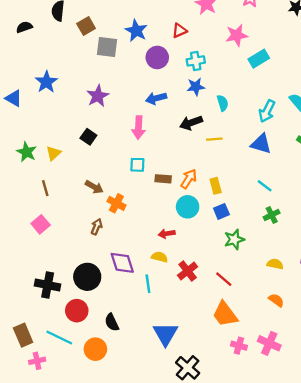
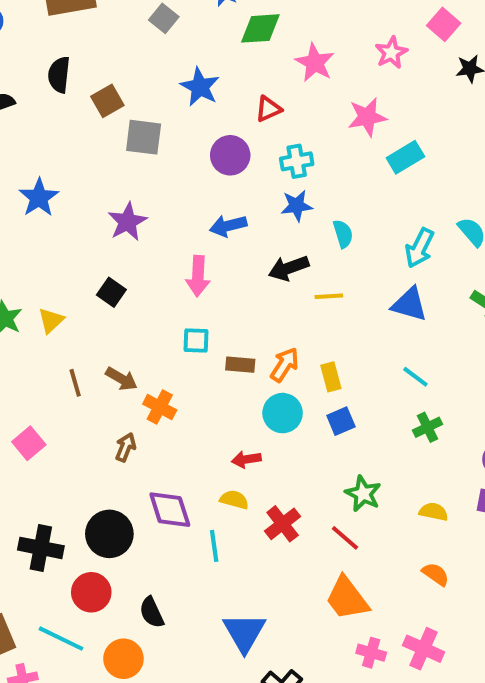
blue star: (136, 31) -> (200, 87), moved
brown line: (45, 188) -> (75, 383), moved
green star: (234, 239) -> (363, 494), moved, turned -30

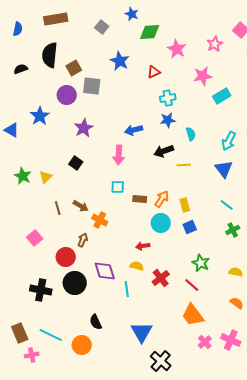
black semicircle: (59, 75) -> (50, 55), size x1.4
purple circle: (230, 155) -> (67, 95), moved
blue triangle: (409, 304) -> (224, 169), turned 36
red circle: (91, 592) -> (66, 257), moved
pink cross: (371, 653) -> (205, 342), turned 32

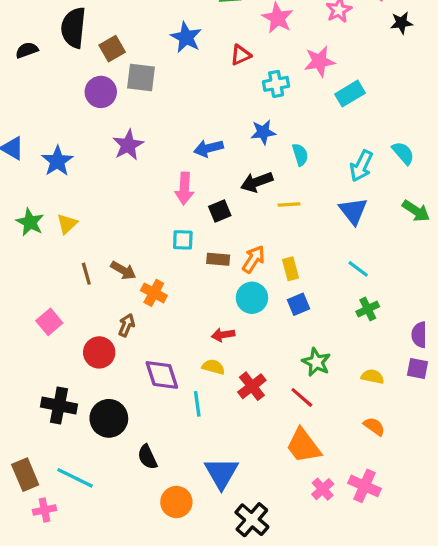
cyan cross: (168, 98) -> (276, 84), moved
blue star: (40, 116) -> (57, 161), moved
black square: (76, 163) -> (220, 211), moved, turned 32
black circle: (75, 283) -> (109, 418), moved
orange circle: (82, 345) -> (176, 502), moved

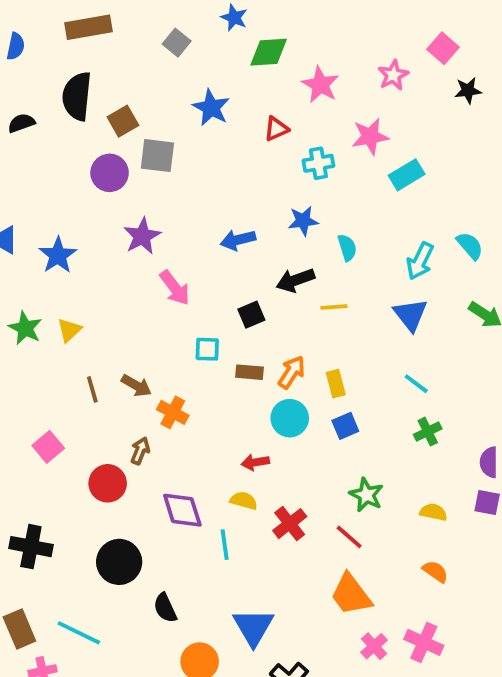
pink arrow: (184, 188) -> (175, 288), moved, turned -40
black cross: (59, 405) -> (31, 547), moved

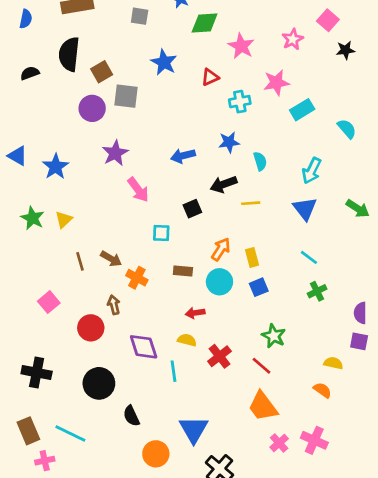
gray square: (177, 43) -> (140, 16), turned -30
cyan semicircle: (470, 246) -> (347, 129), moved
brown rectangle: (249, 372) -> (183, 271), moved
brown arrow: (140, 451) -> (114, 305), turned -36
yellow semicircle: (433, 512) -> (333, 363), moved

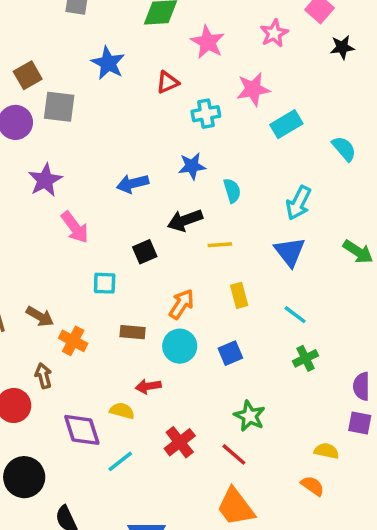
yellow rectangle: (252, 257) -> (239, 295), moved
yellow semicircle: (187, 340) -> (122, 411), moved
cyan line: (173, 371) -> (120, 461), turned 60

